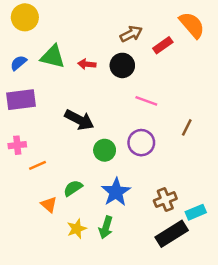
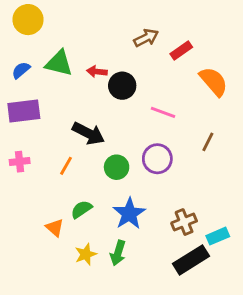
orange semicircle: (192, 25) -> (214, 81), moved
black circle: (122, 65) -> (122, 86), moved
orange line: (38, 165) -> (66, 166), moved, turned -36

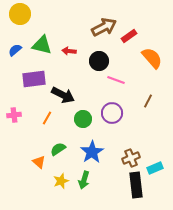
brown arrow: (146, 38) -> (104, 27), size x1.4
black circle: (122, 86) -> (99, 61), moved
purple rectangle: (24, 111) -> (34, 79), moved
black rectangle: (191, 260) -> (136, 185), turned -65

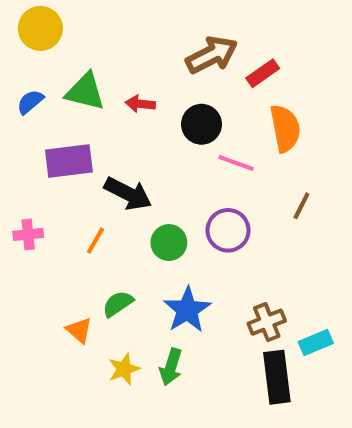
orange semicircle: (152, 58) -> (285, 128), moved, turned 30

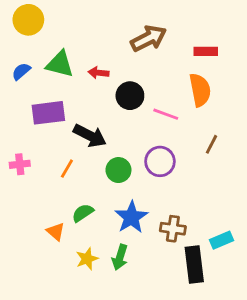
red rectangle: (263, 73) -> (206, 51), moved, turned 35
black circle: (201, 124) -> (130, 96), moved
brown cross: (267, 322) -> (173, 229), moved, turned 30

